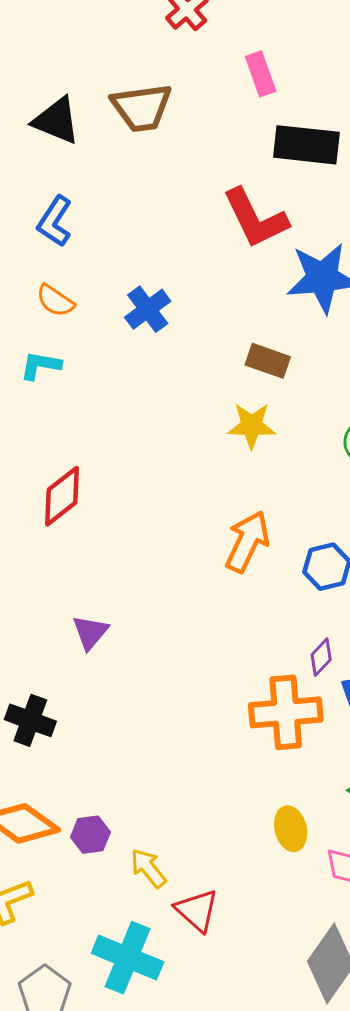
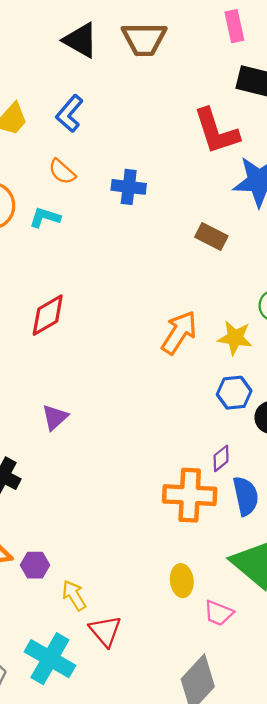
blue cross: (148, 309) -> (129, 187), turned 36
yellow star: (252, 426) -> (235, 338), moved
orange arrow: (247, 542) -> (179, 333), moved

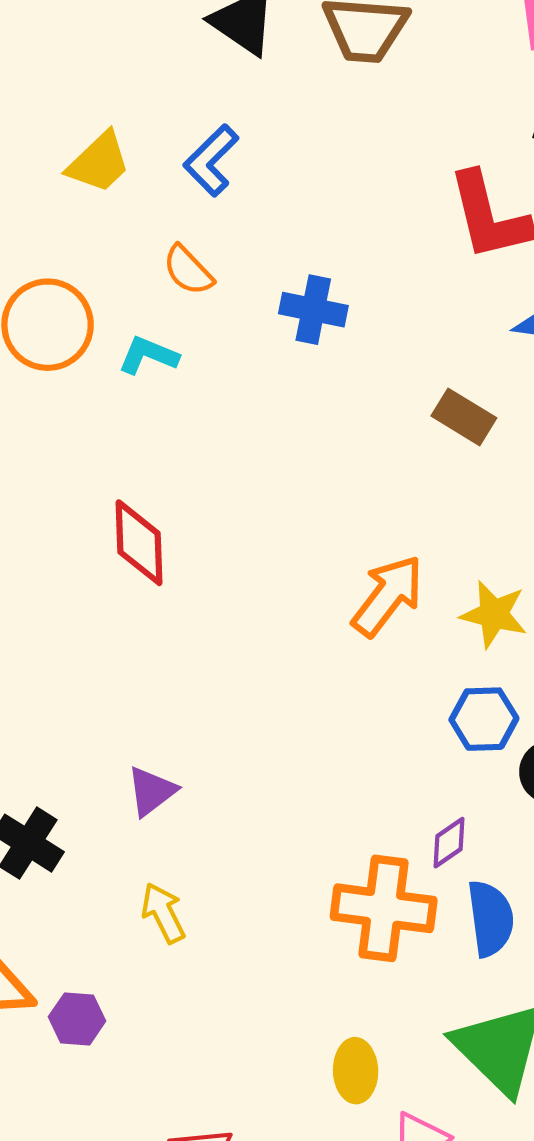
red diamond: (48, 315) -> (139, 543), turned -66
purple triangle: (55, 417) -> (151, 791), moved
yellow arrow: (74, 595) -> (163, 913), moved

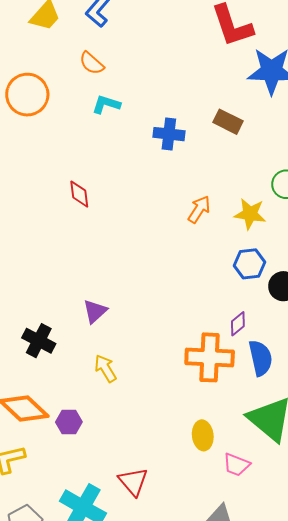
blue cross: (313, 310) -> (169, 134), moved
cyan L-shape: (148, 355) -> (106, 104), moved
red diamond: (139, 543) -> (79, 194), size x0.7
orange arrow: (388, 596) -> (199, 209), size x0.7

